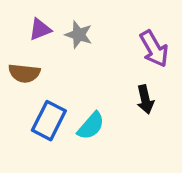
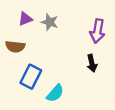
purple arrow: (154, 49) -> (97, 31), turned 40
cyan semicircle: (91, 126) -> (55, 93), moved

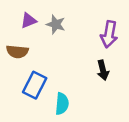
cyan semicircle: (55, 93) -> (62, 104), turned -36

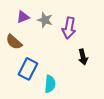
purple arrow: (109, 34) -> (69, 28), moved
brown semicircle: (17, 52) -> (14, 42), turned 36

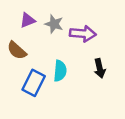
purple arrow: (69, 28) -> (83, 34), turned -95
cyan semicircle: (50, 84) -> (60, 71), moved

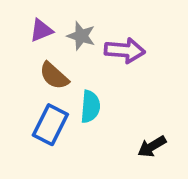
brown semicircle: (17, 50) -> (54, 76), moved
black arrow: (100, 68) -> (152, 146), moved, turned 72

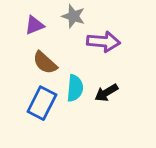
gray star: (81, 36) -> (73, 16), moved
black arrow: (152, 146) -> (106, 93), moved

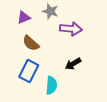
cyan semicircle: (75, 88) -> (51, 85), moved

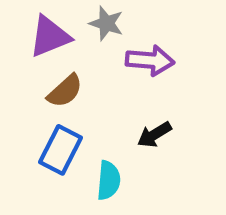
purple triangle: (24, 17) -> (50, 36), size x1.5
brown semicircle: (31, 43) -> (65, 91), turned -84

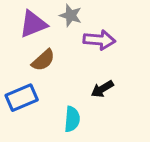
blue rectangle: (61, 150) -> (22, 98), moved, turned 40

